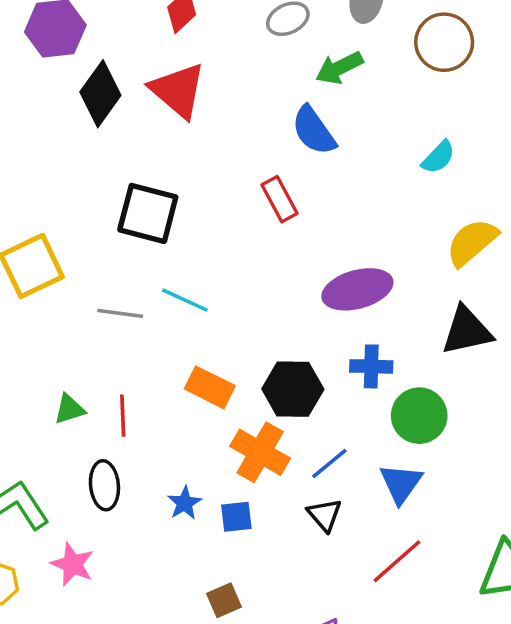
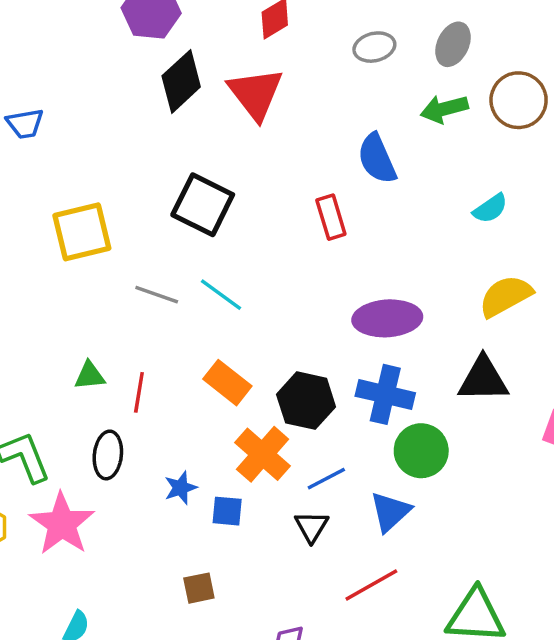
green arrow: (339, 68) -> (444, 109), moved
blue cross: (371, 366) -> (385, 394), size x1.4
pink star: (72, 564) -> (62, 524), size x1.5

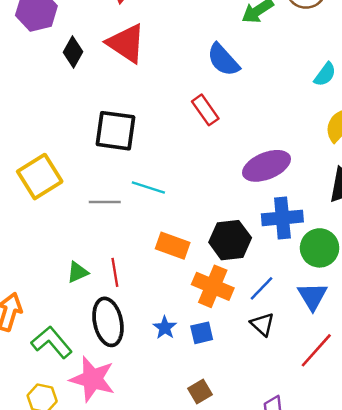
black diamond: (181, 81) -> (73, 52), size x0.7
cyan semicircle: (490, 208) -> (325, 74), moved
black ellipse: (108, 455) -> (108, 322), size x1.4

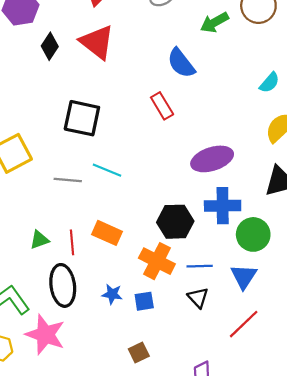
orange rectangle: (173, 246) -> (107, 233), moved
blue line: (262, 288) -> (200, 266), turned 40
blue star: (165, 328) -> (112, 294), turned -30

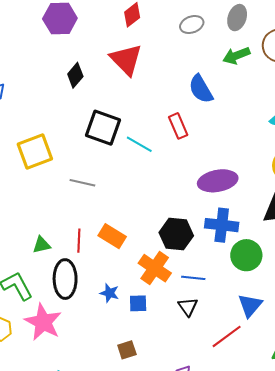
black diamond: (50, 46) -> (75, 75), moved
cyan line: (107, 170) -> (139, 144), moved
green triangle: (39, 240) -> (42, 245), moved
blue triangle: (244, 276) -> (250, 305), moved

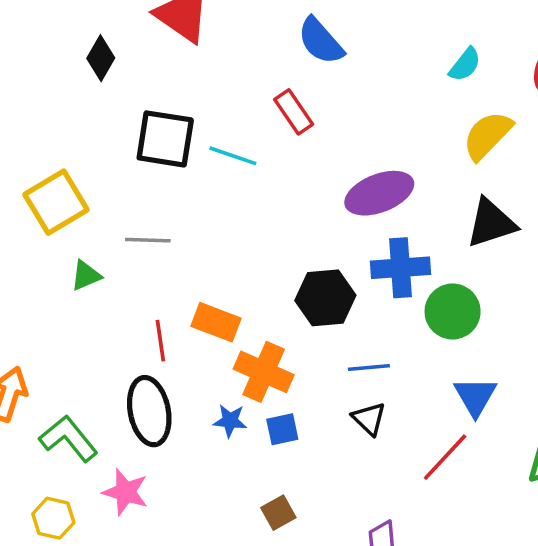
green triangle: (42, 245) -> (86, 275), moved
orange cross: (155, 268) -> (264, 372), moved
pink star: (43, 322) -> (125, 492), size x0.7

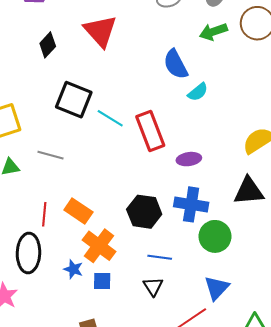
cyan semicircle: (465, 65) -> (198, 92), moved
red rectangle: (294, 112) -> (150, 131), moved, size x1.5
purple ellipse: (379, 193) -> (189, 159), size x0.6

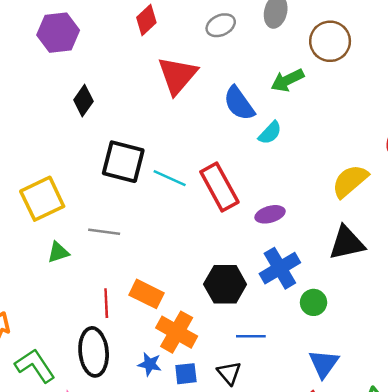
red triangle: (100, 31) -> (177, 75), moved, turned 30
green arrow: (213, 32) -> (287, 80), moved
blue cross: (191, 204) -> (280, 268), turned -32
green circle: (215, 236) -> (314, 302), size x0.7
black triangle: (153, 286) -> (229, 373), moved

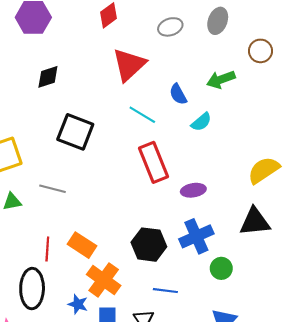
brown circle: (330, 41) -> (260, 51), size x0.7
black diamond: (83, 101) -> (48, 77), turned 30
blue semicircle: (239, 103) -> (178, 94), size x0.7
cyan line: (170, 178) -> (142, 115), moved

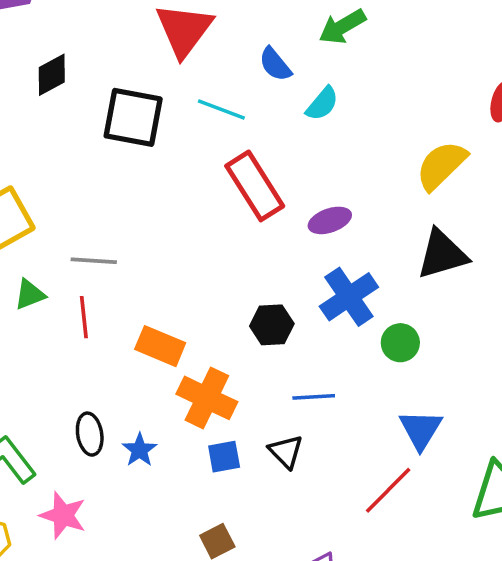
black square: (75, 132) -> (133, 117), moved
black hexagon: (149, 245) -> (272, 325), size x0.7
red line: (47, 249) -> (84, 317), moved
black ellipse: (32, 289) -> (90, 434), size x0.6
blue star: (78, 304) -> (140, 450), moved, turned 30

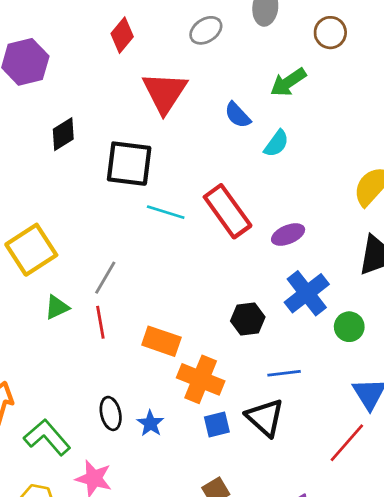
cyan line: (221, 109) -> (166, 212), moved
gray line: (94, 261) -> (105, 278), turned -60
black triangle: (286, 452) -> (265, 418), size x1.4

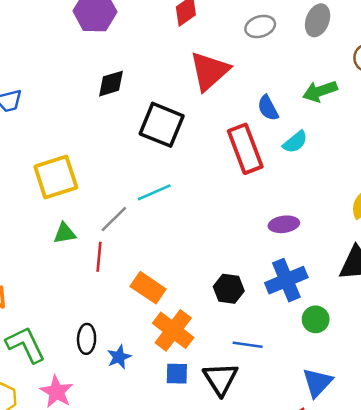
red rectangle: (228, 211) -> (245, 149), moved
cyan line: (166, 212) -> (154, 192), moved, turned -56

